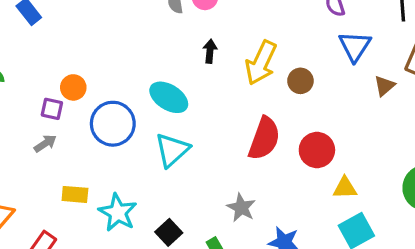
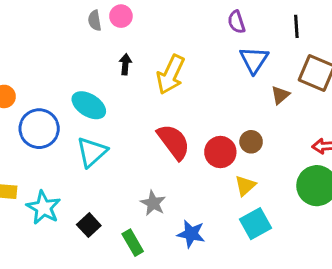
brown circle: (300, 81) -> (251, 142), moved
red semicircle: (264, 138) -> (174, 142), turned -57
yellow triangle: (345, 188) -> (245, 186), turned -40

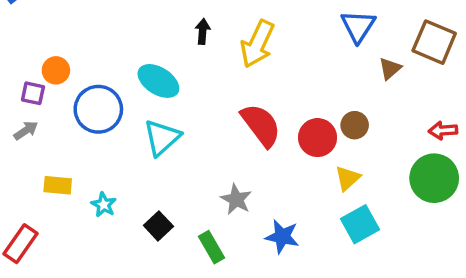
cyan star: (44, 208) -> (104, 205), size x0.6

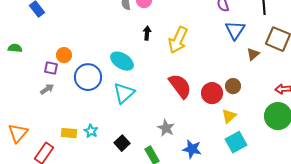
yellow rectangle: (58, 185) -> (69, 133), moved

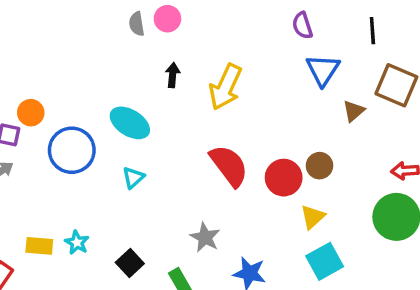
cyan triangle: (124, 93) -> (133, 178), size x0.6

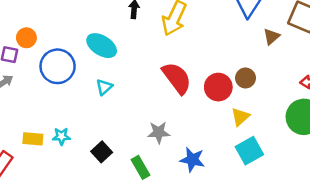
gray star: (205, 237) -> (159, 132), turned -30
cyan star: (77, 243) -> (61, 136), turned -30

